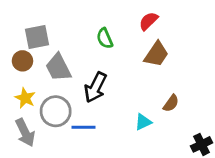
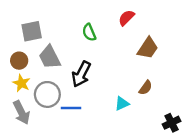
brown trapezoid: (156, 54) -> (148, 48), moved
brown circle: (22, 61) -> (19, 61), moved

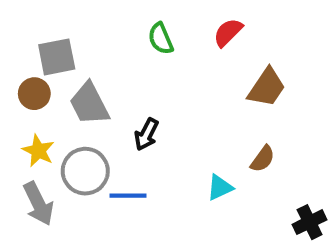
green semicircle: (89, 32) -> (161, 39), moved
brown circle: (19, 61) -> (34, 94), moved
black arrow: (81, 74) -> (146, 134), size x0.7

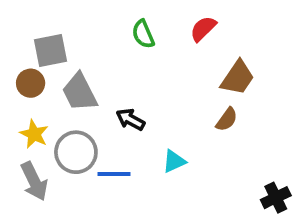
black arrow: (146, 134) -> (130, 119), turned 92
brown semicircle: (263, 159) -> (227, 119), moved
cyan triangle: (220, 187) -> (174, 161), moved

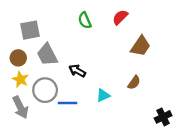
brown circle: (31, 83) -> (18, 58), moved
brown semicircle: (227, 119) -> (134, 83), moved

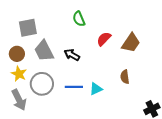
red semicircle: (120, 17) -> (104, 39), moved
black arrow: (77, 71) -> (72, 55), moved
brown semicircle: (134, 83) -> (125, 77), turned 136
blue line: (68, 103) -> (74, 87), moved

